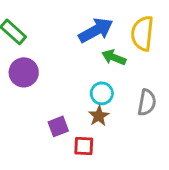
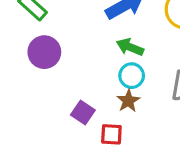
green arrow: (114, 57) -> (130, 47), moved
purple square: (58, 126) -> (83, 113), turned -35

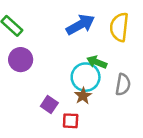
green arrow: (130, 47) -> (97, 62), moved
cyan circle: (132, 76) -> (86, 77), size x1.5

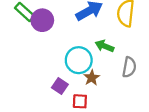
purple circle: (21, 60) -> (42, 20), moved
cyan circle: (86, 77) -> (79, 60), moved

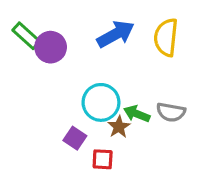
green arrow: (105, 46) -> (137, 114), moved
gray semicircle: (129, 67) -> (171, 112), turned 90

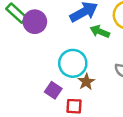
green arrow: (137, 114) -> (100, 31), moved

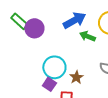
cyan circle: (73, 63) -> (54, 67), moved

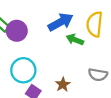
cyan circle: (54, 67) -> (23, 70), moved

